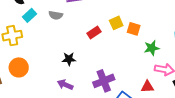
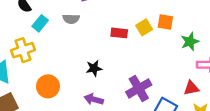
yellow square: (116, 23) -> (144, 27), moved
red rectangle: (94, 33) -> (119, 33), turned 48
orange circle: (19, 67) -> (48, 86), moved

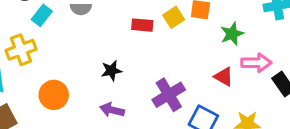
red triangle: (191, 88) -> (224, 77), moved, turned 42

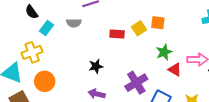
green star: (232, 34) -> (164, 52), moved
orange circle: (54, 95) -> (45, 81), moved

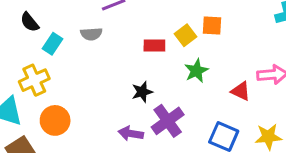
green star: (164, 52) -> (196, 71), moved
black star: (96, 66) -> (142, 92), moved
purple cross: (136, 83) -> (168, 121), moved

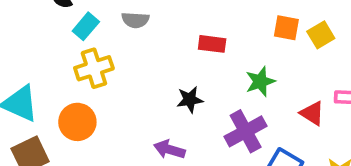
yellow square: (185, 35) -> (321, 35), moved
yellow cross: (34, 80) -> (94, 68), moved
purple cross: (168, 121) -> (246, 131), moved

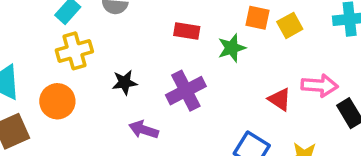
green star: (260, 82) -> (232, 48), moved
black star: (190, 100) -> (125, 82), moved
purple cross: (246, 131) -> (186, 91), moved

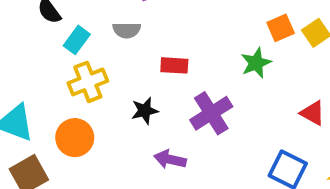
orange square: (257, 18) -> (281, 28), turned -30
red rectangle: (187, 31) -> (174, 65), moved

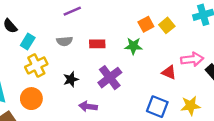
gray semicircle: (127, 30) -> (65, 41), moved
green star: (256, 63) -> (133, 46), turned 30
red rectangle: (174, 65) -> (97, 44), moved

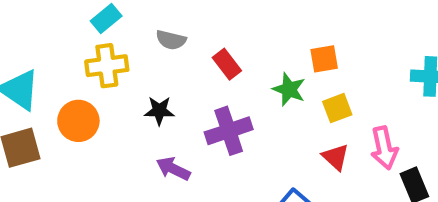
yellow square: (167, 25) -> (337, 108), moved
red rectangle: (97, 44) -> (227, 64), turned 35
pink arrow: (192, 59) -> (384, 148), turned 65

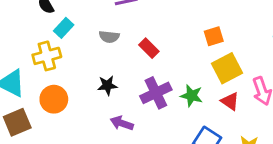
yellow cross: (107, 66) -> (47, 56), moved
green star: (289, 89) -> (192, 96), moved
yellow square: (337, 108) -> (227, 68), size x1.5

